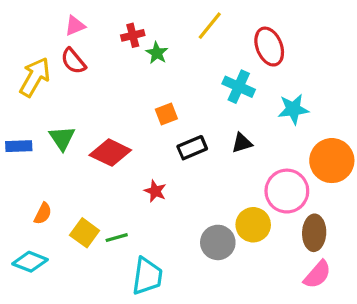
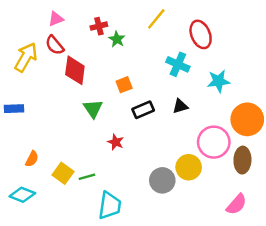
green triangle: (62, 138) -> (93, 109), moved
red diamond: (110, 153) -> (75, 70), moved, turned 72
brown ellipse: (314, 233) -> (242, 160), moved

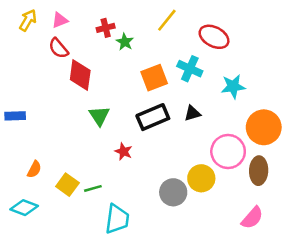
red ellipse: (201, 34) -> (214, 37), turned -40
yellow arrow: (26, 57) -> (28, 20), moved, size x0.7
orange square: (124, 85) -> (154, 78), moved, size x1.5
black rectangle: (143, 110) -> (153, 117), size x1.4

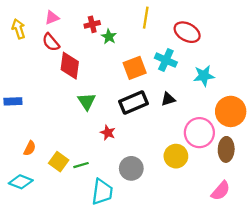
yellow arrow: (28, 20) -> (18, 29), moved, turned -48
yellow line: (167, 20) -> (146, 18), turned -30
gray circle: (173, 192) -> (131, 168), moved

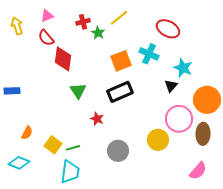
yellow line: (146, 18) -> (119, 18), moved, turned 42
cyan star: (204, 76) -> (183, 68), turned 30
black triangle: (168, 99) -> (171, 86), moved, turned -32
cyan trapezoid: (102, 192) -> (70, 172), moved

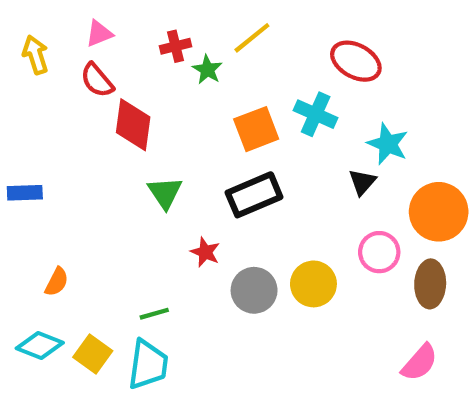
pink circle: (179, 119) -> (379, 252), size x0.7
yellow circle: (158, 140) -> (313, 284), moved
yellow square: (53, 145) -> (93, 354), moved
gray circle: (118, 151) -> (254, 290), moved

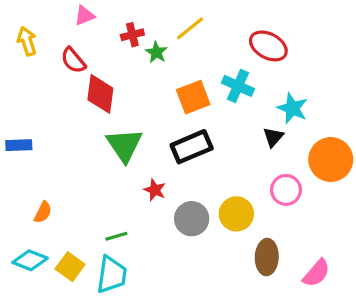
pink triangle: (99, 34) -> (84, 16), moved
green triangle: (165, 193) -> (124, 145), size x1.4
brown ellipse: (430, 284) -> (267, 257), moved

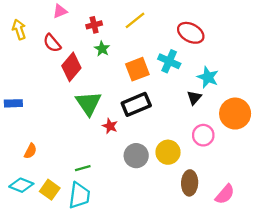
green star: (156, 52) -> (102, 49), moved
red diamond: (100, 94) -> (71, 67), turned 32
red star: (155, 190) -> (110, 126), moved

